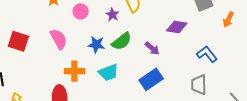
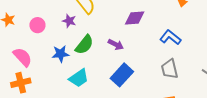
orange cross: (74, 71) -> (21, 83), moved

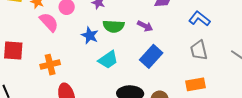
green semicircle: (84, 45) -> (114, 26), turned 55
blue star: (61, 54) -> (90, 35), turned 30
pink semicircle: (23, 57) -> (49, 22), moved

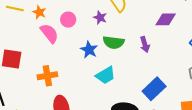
purple arrow: (145, 26) -> (145, 44), turned 42
blue rectangle: (151, 56) -> (154, 89), moved

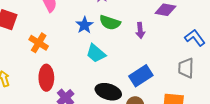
cyan trapezoid: (106, 75) -> (96, 53), turned 60
orange cross: (47, 76) -> (39, 43), turned 30

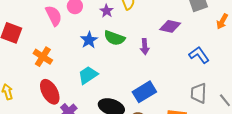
cyan trapezoid: (96, 53) -> (88, 75), moved, turned 105
gray trapezoid: (186, 68) -> (199, 93), moved
red ellipse: (46, 78) -> (50, 92), turned -30

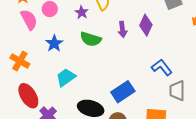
purple diamond: (170, 26) -> (146, 25), turned -75
blue star: (89, 40) -> (54, 43), moved
purple arrow: (145, 47) -> (122, 29), moved
blue L-shape: (199, 55) -> (162, 67), moved

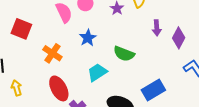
purple diamond: (146, 25) -> (179, 38), moved
green semicircle: (91, 39) -> (124, 54), moved

